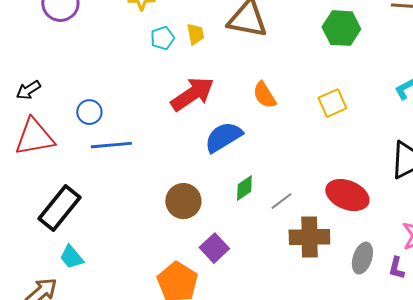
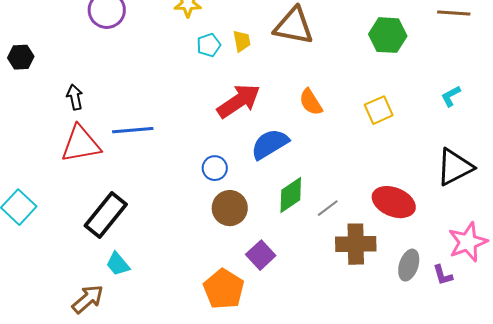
black arrow: (28, 90) -> (75, 97), turned 110
blue circle: (89, 112) -> (215, 168), moved
blue line: (111, 145) -> (133, 130), moved
green diamond: (244, 188) -> (291, 195), size x1.4
purple L-shape: (396, 268) -> (443, 275), turned -30

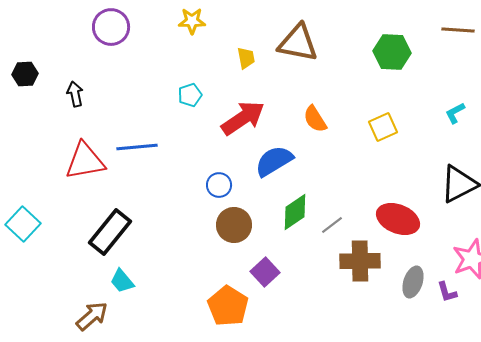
cyan pentagon: (209, 45) -> (190, 95), moved
black arrow: (75, 97) -> (75, 94), moved

